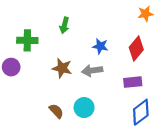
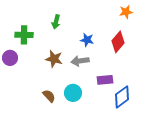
purple rectangle: (133, 82) -> (105, 80), moved

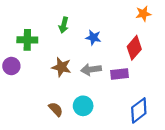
blue star: (87, 40) -> (93, 38), moved
purple rectangle: (105, 80) -> (119, 74), moved

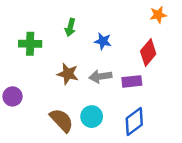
purple circle: (11, 66) -> (13, 96), moved
brown semicircle: (56, 109) -> (61, 120), size x1.5
blue diamond: (139, 110) -> (134, 122), moved

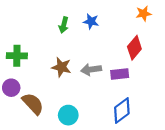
blue star: (103, 41) -> (91, 22), moved
green cross: (30, 44) -> (17, 56), moved
cyan circle: (92, 117) -> (68, 115), moved
brown semicircle: (61, 120) -> (33, 104), moved

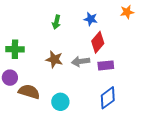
blue star: (91, 22) -> (91, 19), moved
red diamond: (134, 48) -> (98, 42), moved
brown semicircle: (33, 104) -> (29, 92), turned -30

